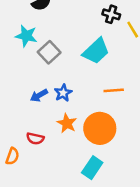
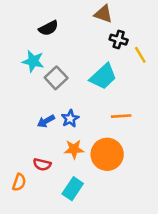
orange star: (67, 123) -> (74, 149), turned -30
cyan rectangle: (92, 168) -> (73, 189), moved

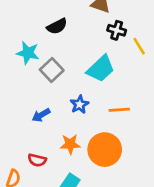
black semicircle: (48, 28) -> (57, 26), moved
blue star: (70, 119) -> (80, 104), moved

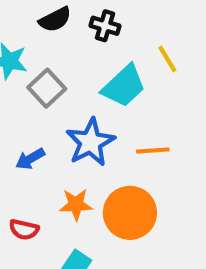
black cross: (117, 30) -> (105, 26), moved
yellow line: (139, 46) -> (167, 59), moved
blue star: (80, 104) -> (90, 142), size x1.6

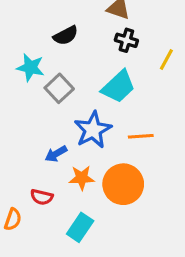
black cross: (105, 26) -> (126, 40), moved
yellow line: (167, 59) -> (166, 59), moved, turned 60
blue arrow: (30, 159) -> (56, 154), moved

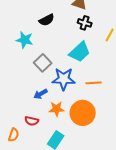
gray square: (59, 88) -> (43, 63), moved
blue star: (93, 130) -> (64, 79), turned 30

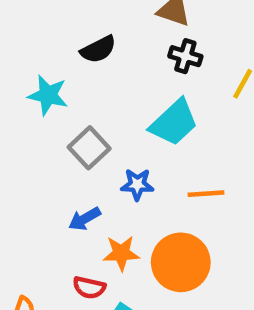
blue star: (64, 79) -> (137, 184), size x0.6
red semicircle: (32, 121) -> (89, 288), moved

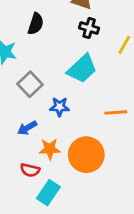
black semicircle: (98, 49) -> (36, 24), turned -45
orange line: (206, 194) -> (116, 112), moved

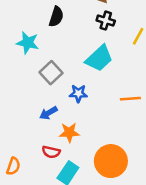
orange circle: (86, 155) -> (111, 161), moved

